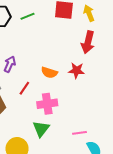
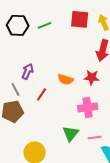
pink cross: (47, 104) -> (88, 107), moved
green triangle: (41, 129) -> (71, 134), moved

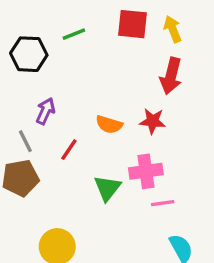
black hexagon: (18, 25) -> (29, 54), moved
green triangle: (71, 134) -> (107, 188), moved
pink line: (95, 138) -> (163, 203), moved

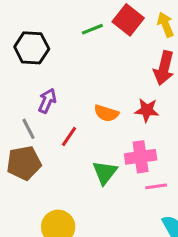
red square: (132, 24) -> (128, 20), turned 32
green line: (74, 34) -> (92, 29), moved

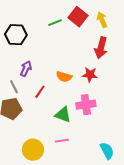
green triangle: (105, 172) -> (63, 115), turned -48
pink line: (156, 186) -> (62, 141), moved

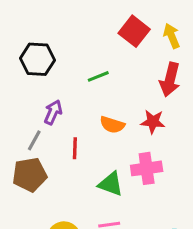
green line: (55, 23) -> (98, 76), moved
gray line: (14, 87) -> (34, 140), turned 56
red line: (40, 92) -> (75, 148), turned -32

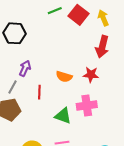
green line: (98, 76) -> (55, 11), moved

